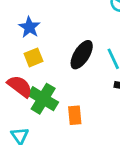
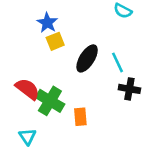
blue star: (29, 27) -> (47, 23), moved
yellow square: (33, 57) -> (55, 41), moved

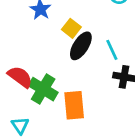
yellow square: (55, 41) -> (71, 28), moved, turned -30
orange rectangle: (80, 117) -> (74, 105), size x1.5

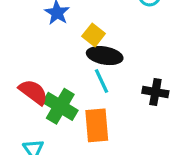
black ellipse: (81, 46) -> (105, 56), turned 68
cyan line: (112, 50) -> (102, 81), moved

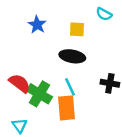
yellow square: (94, 35) -> (77, 29), moved, turned -35
cyan line: (102, 81) -> (70, 87), moved

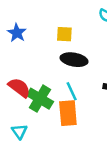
blue star: (37, 25) -> (17, 33), moved
yellow square: (77, 29) -> (64, 34), moved

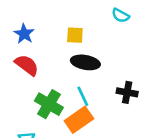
red semicircle: (19, 88) -> (27, 65), moved
orange rectangle: (68, 113) -> (79, 120), turned 60

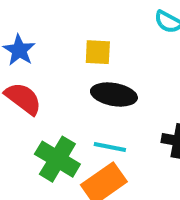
cyan line: (83, 96) -> (110, 147), turned -54

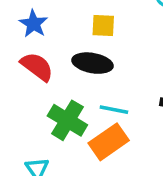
black ellipse: (114, 94) -> (92, 63), moved

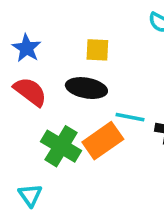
cyan line: (114, 110) -> (130, 117), moved
orange rectangle: (109, 142) -> (103, 141), moved

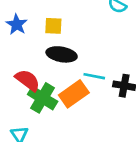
yellow square: (97, 50) -> (53, 26), moved
red semicircle: (30, 92) -> (28, 80), moved

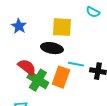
yellow square: (53, 26) -> (62, 27), moved, size x1.5
orange rectangle: (74, 94) -> (61, 77), turned -35

